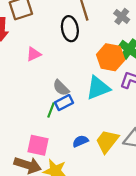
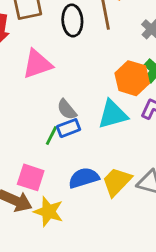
black ellipse: (70, 29) -> (72, 20), moved
pink triangle: (34, 54) -> (37, 64), size x1.6
blue semicircle: (80, 141) -> (84, 178), size x1.5

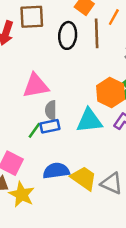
pink triangle: (37, 64) -> (36, 86), moved
gray semicircle: (67, 109) -> (51, 110), turned 30
yellow trapezoid: (117, 182) -> (84, 178), turned 72

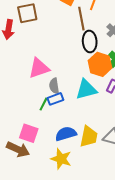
black ellipse: (68, 35) -> (90, 41), moved
yellow trapezoid: (84, 178) -> (89, 137), turned 75
yellow star: (22, 194) -> (61, 159), moved

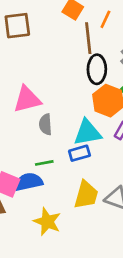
blue rectangle: (55, 99) -> (79, 153), moved
green line: (43, 104) -> (44, 163), moved, turned 48
blue semicircle: (66, 134) -> (28, 182), moved

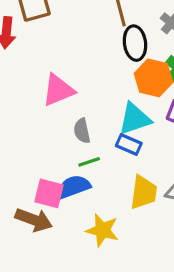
gray semicircle: (45, 124) -> (82, 131), moved
blue rectangle: (79, 153) -> (129, 145), turned 48

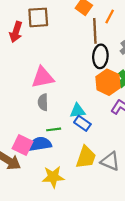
cyan triangle: (135, 119) -> (78, 111), moved, size x0.7
gray semicircle: (82, 131) -> (43, 102), moved
yellow star: (102, 230) -> (53, 177), turned -30

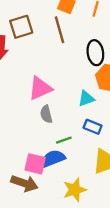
brown line: (95, 31) -> (60, 30), moved
cyan triangle: (78, 111) -> (86, 99), moved

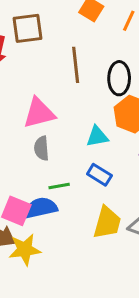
brown line: (60, 30) -> (76, 65), moved
yellow star: (75, 190) -> (25, 250), moved

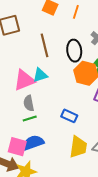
cyan triangle: (97, 136) -> (40, 75), moved
green line: (59, 186) -> (30, 118), moved

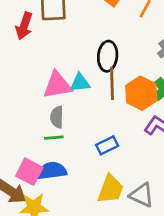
brown line: (44, 45) -> (112, 83), moved
black ellipse: (74, 51) -> (108, 56), moved
blue rectangle: (69, 116) -> (107, 145), turned -63

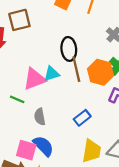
gray semicircle: (57, 117) -> (40, 117), moved
green line: (54, 138) -> (17, 99), moved, turned 40
blue semicircle: (52, 171) -> (43, 146), turned 65

